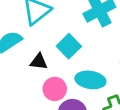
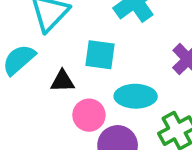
cyan square: (69, 46) -> (100, 55), turned -30

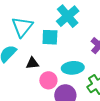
cyan square: (100, 55) -> (50, 37), moved

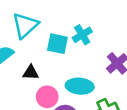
cyan cross: (68, 16) -> (82, 35), moved, size x0.7

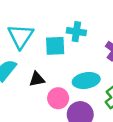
cyan cross: (82, 35) -> (76, 32), turned -36

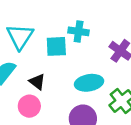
black triangle: (37, 79) -> (37, 82), turned 49
pink circle: (58, 98) -> (29, 106), moved

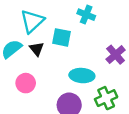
cyan cross: (79, 31) -> (86, 15), moved
black triangle: (37, 82) -> (37, 49), moved

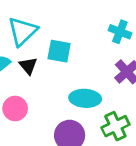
cyan cross: (86, 15) -> (120, 32), moved

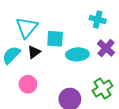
black triangle: (28, 66) -> (34, 52), turned 40
cyan ellipse: (85, 98) -> (77, 54), moved

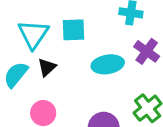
cyan square: (55, 39) -> (74, 30), moved

